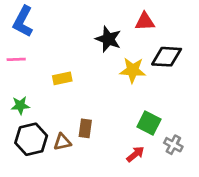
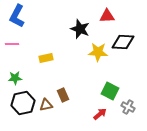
brown rectangle: (85, 128) -> (63, 95), turned -32

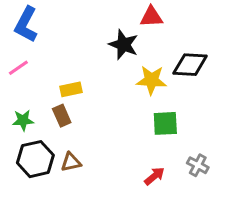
red triangle: (107, 16) -> (151, 17), moved
pink line: (12, 44) -> (18, 68), turned -32
green square: (110, 91) -> (165, 123), moved, turned -30
brown rectangle: (63, 95) -> (62, 116), moved

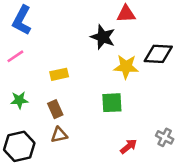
brown rectangle: (62, 116) -> (55, 109), moved
green square: (165, 123) -> (112, 103), moved
black hexagon: (35, 159) -> (19, 146), moved

